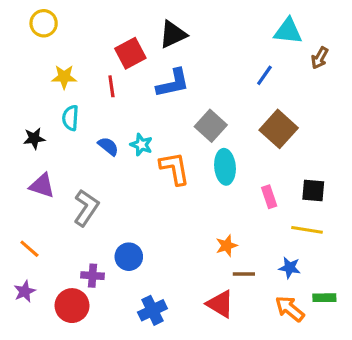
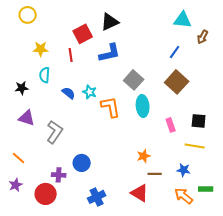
blue line: (264, 75) -> (175, 52), moved

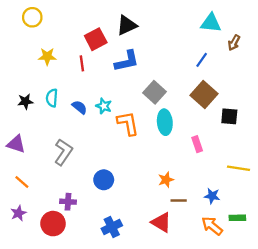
cyan semicircle: (45, 75) -> (52, 98), moved
purple triangle: (27, 118) -> (16, 144), moved
black square: (199, 121) -> (229, 116), moved
yellow line: (195, 146) -> (239, 168), moved
blue circle: (82, 163) -> (104, 180), moved

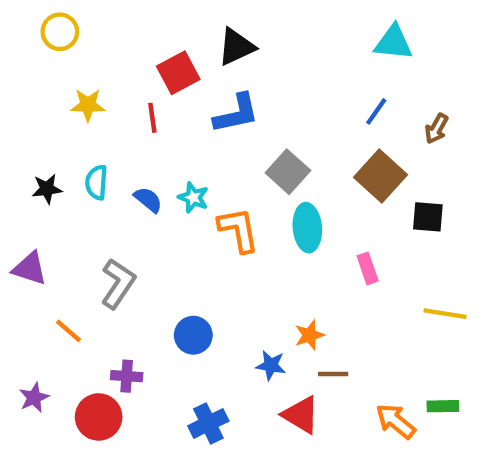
brown arrow: (234, 43) -> (436, 129), moved
orange line: (22, 182) -> (68, 331), moved
blue star: (212, 196) -> (271, 365), moved

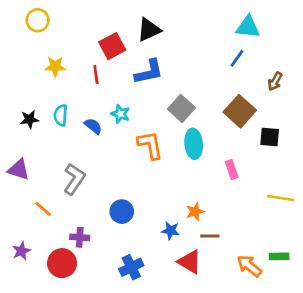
blue line: (376, 111) -> (237, 58), moved
cyan star: (193, 197) -> (120, 114), moved

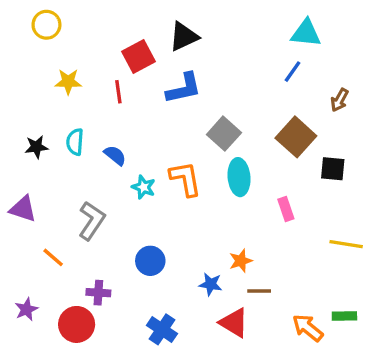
cyan star: (120, 114) -> (144, 187), moved
blue cross: (131, 267) -> (162, 329), turned -30

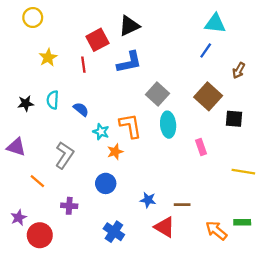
yellow star: (68, 82) -> (48, 58), turned -30
orange star: (241, 261) -> (115, 152), moved
red circle: (77, 324) -> (40, 235), moved

